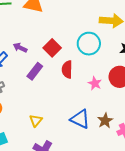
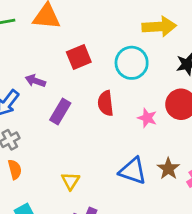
red square: (52, 48) -> (79, 57), moved, turned 30

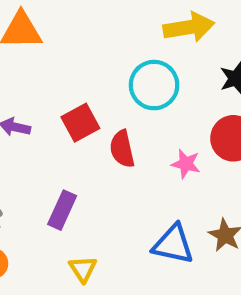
red square: (79, 57) -> (80, 123), moved
purple rectangle: (60, 111) -> (62, 210), moved

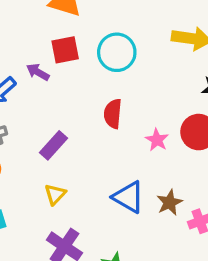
cyan circle: (154, 85) -> (117, 52), moved
red square: (80, 123) -> (65, 50), moved

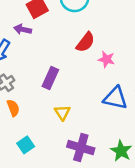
red semicircle: (113, 114) -> (85, 42), turned -130
pink star: (157, 140) -> (106, 59), moved

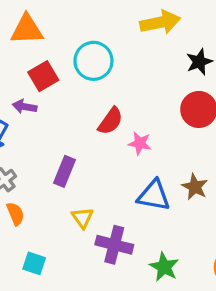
cyan square: (26, 145) -> (34, 263), turned -35
purple cross: (81, 148) -> (114, 245), moved

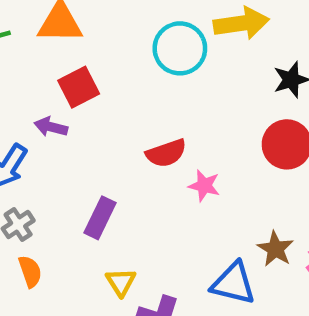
cyan circle: (93, 61) -> (180, 48), moved
red semicircle: (110, 121) -> (166, 153), turned 32
blue triangle: (154, 195) -> (233, 283), moved

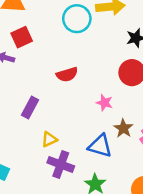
pink star: (204, 186) -> (104, 103), moved
yellow triangle: (121, 282) -> (49, 139), moved, turned 35

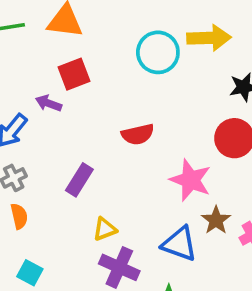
pink star: (104, 103) -> (191, 180), size x1.6

